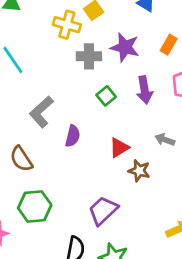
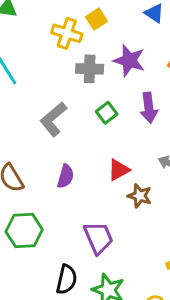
gray L-shape: (41, 112) -> (53, 119), moved
purple semicircle: (73, 136) -> (65, 176), moved
purple trapezoid: (103, 211) -> (98, 238), turned 108

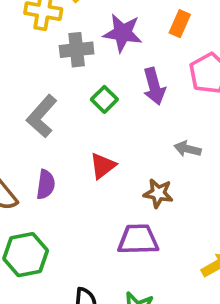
red triangle: (119, 170) -> (103, 166), moved
purple semicircle: (65, 176) -> (46, 184), moved
purple trapezoid: (98, 238) -> (138, 239), moved, turned -60

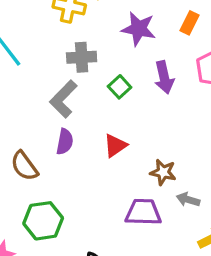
gray cross: (77, 50) -> (82, 57), moved
gray arrow: (188, 149) -> (188, 200), moved
purple semicircle: (46, 184) -> (65, 142), moved

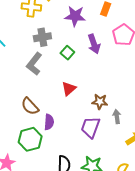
purple semicircle: (65, 142) -> (49, 122), moved
brown semicircle: (24, 166) -> (30, 106), moved
gray arrow: (188, 200) -> (117, 117), turned 72
purple trapezoid: (143, 212) -> (90, 127), turned -65

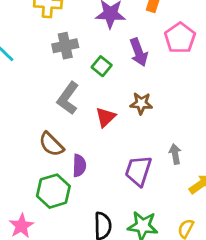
gray L-shape: (34, 64) -> (68, 98), moved
brown star: (100, 102) -> (141, 103), moved

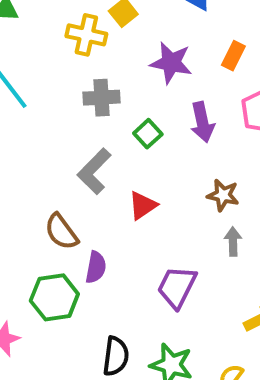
brown star: (141, 103) -> (223, 195), moved
gray arrow: (175, 154) -> (233, 242), moved

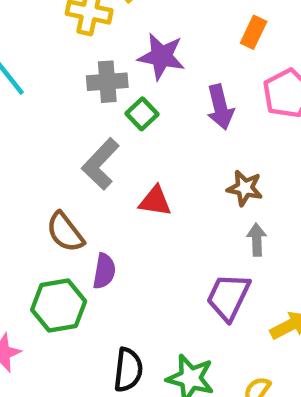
purple star: (171, 63) -> (161, 56), moved
green square: (148, 134) -> (142, 114), moved
red triangle: (143, 205) -> (155, 201), turned 44
purple trapezoid: (177, 287) -> (228, 297), moved

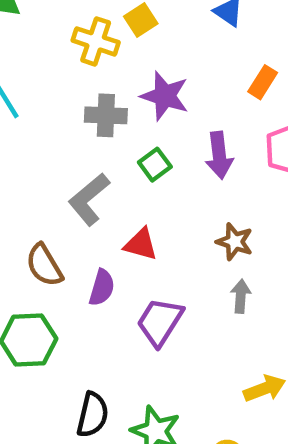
green square: (142, 114) -> (155, 165), moved
purple semicircle: (104, 271) -> (102, 288), moved
purple trapezoid: (228, 297) -> (160, 322), moved

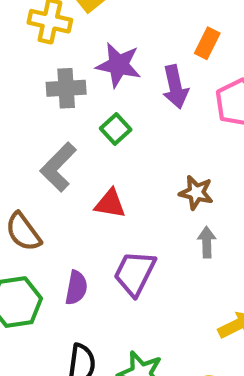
purple arrow: (219, 155) -> (175, 87), moved
purple semicircle: (102, 288) -> (76, 288), moved

